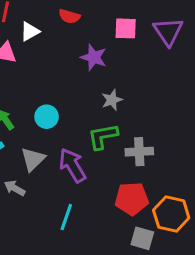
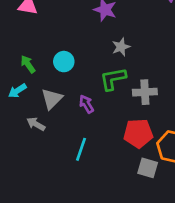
purple arrow: (72, 165) -> (86, 104), size x0.6

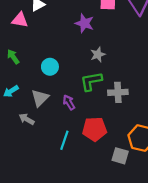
green arrow: (28, 64) -> (13, 57), moved
red pentagon: (138, 133) -> (94, 129), moved

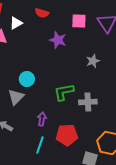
gray star: (98, 54) -> (93, 61), moved
gray triangle: (40, 98) -> (16, 97), moved
purple arrow: (69, 102) -> (42, 119), moved, turned 40

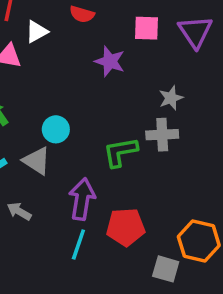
gray triangle: (16, 97) -> (37, 161), turned -42
gray cross: (88, 102) -> (162, 135), moved
purple arrow: (42, 119) -> (82, 199), size x1.6

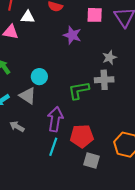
white triangle: (37, 32) -> (28, 17), turned 32
gray square: (166, 269) -> (91, 161), moved

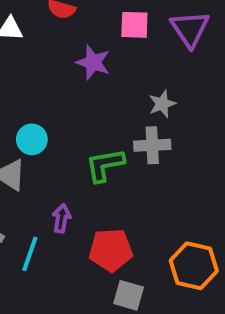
purple arrow: (55, 119) -> (61, 218), size x0.6
cyan line: (53, 147) -> (30, 254), moved

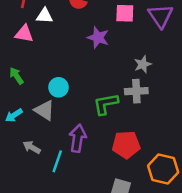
purple arrow: (61, 218) -> (78, 138), size x1.5
red pentagon: (111, 250) -> (126, 145), moved

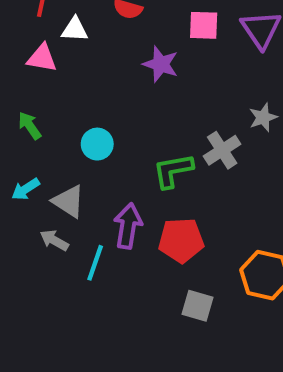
gray star: (143, 64) -> (263, 117), moved
gray cross: (136, 91) -> (222, 150), turned -30
gray triangle: (44, 110) -> (69, 201), moved
red pentagon: (126, 145) -> (181, 240), moved

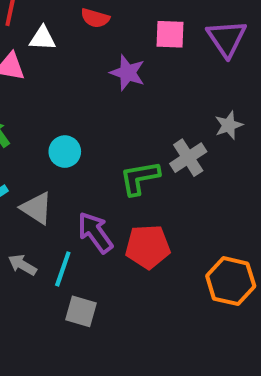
purple arrow: (128, 226) -> (95, 232), turned -45
gray arrow: (54, 240) -> (22, 265), moved
gray square: (198, 306) -> (81, 311), moved

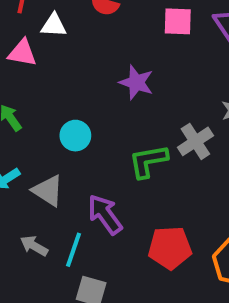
purple star: (128, 73) -> (136, 82), moved
red pentagon: (148, 247) -> (170, 248), moved

